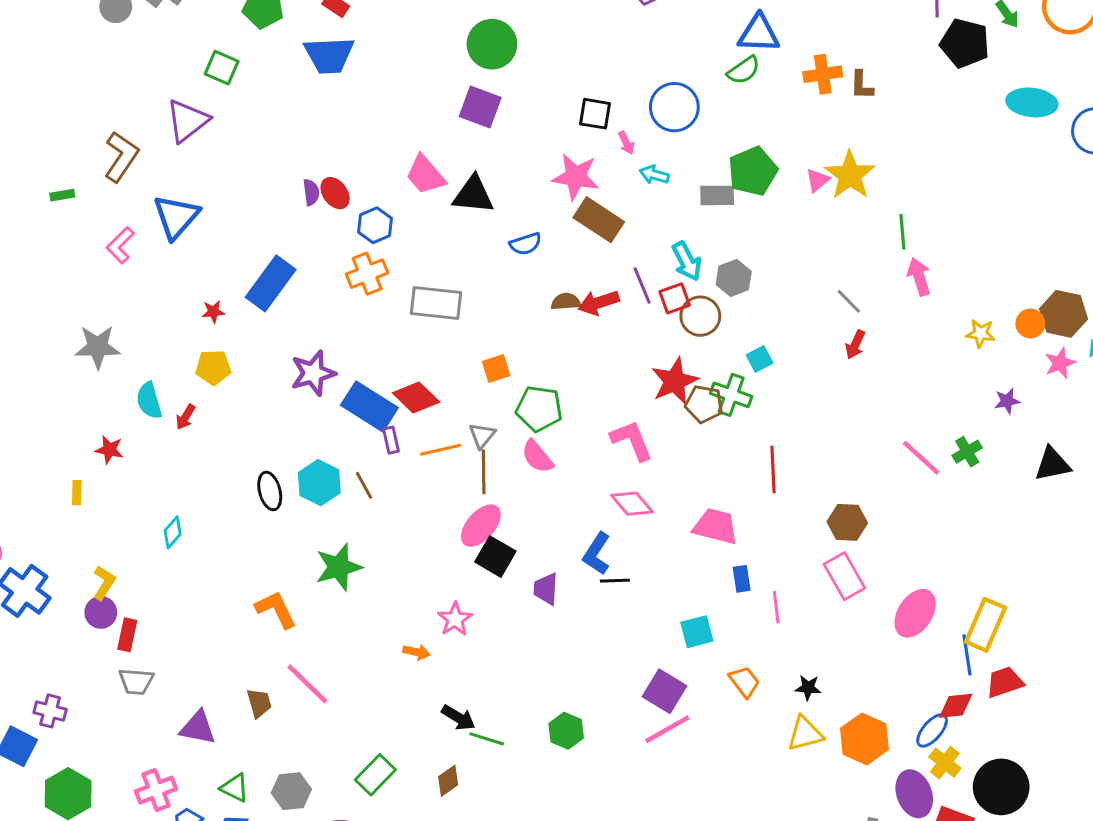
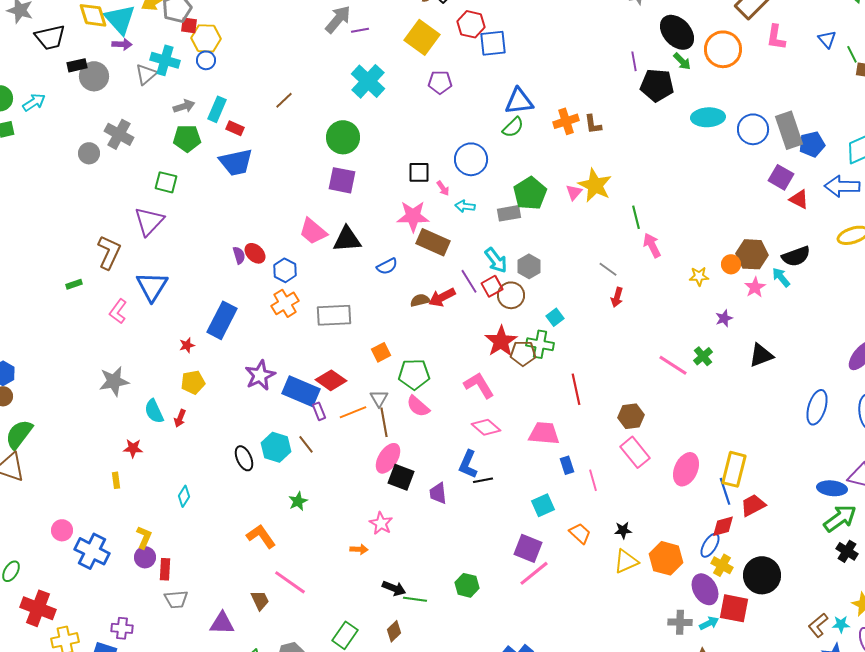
green star: (339, 567) -> (298, 501), size x0.6

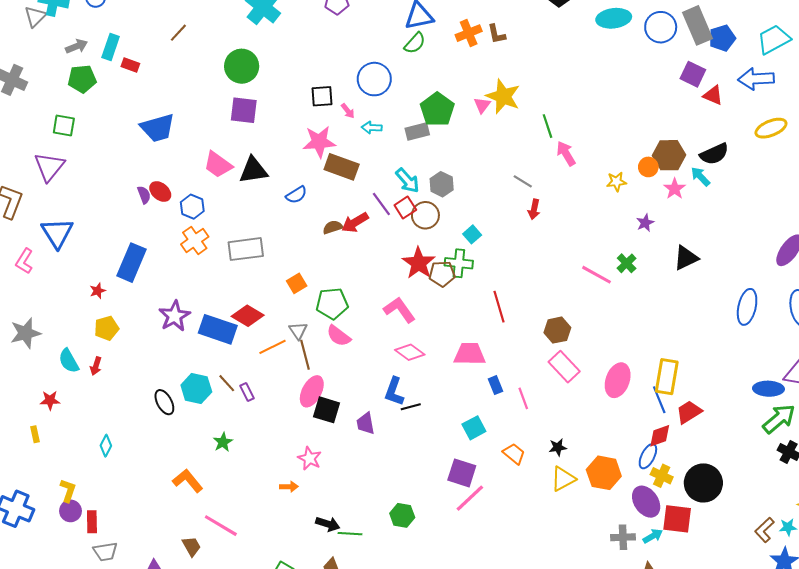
blue trapezoid: (236, 162) -> (158, 128), moved
purple rectangle: (319, 411) -> (247, 392), moved

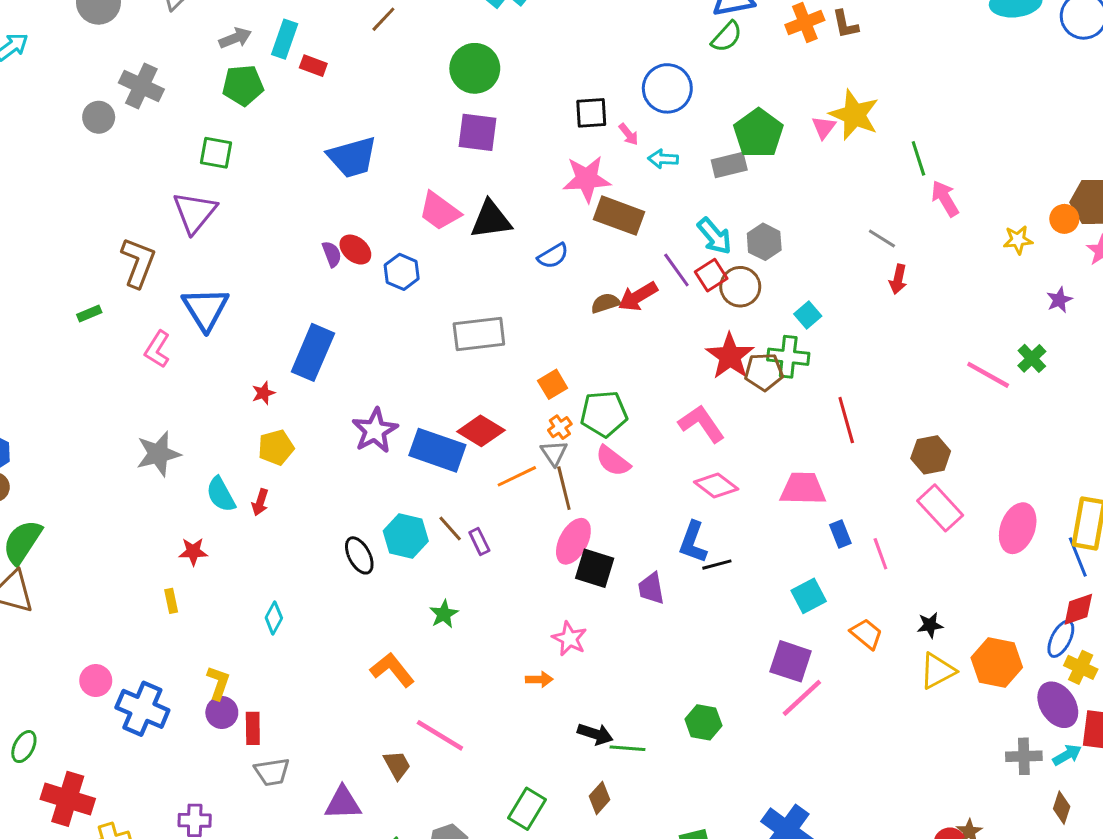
orange cross: (195, 240) -> (560, 427), moved, size x0.6

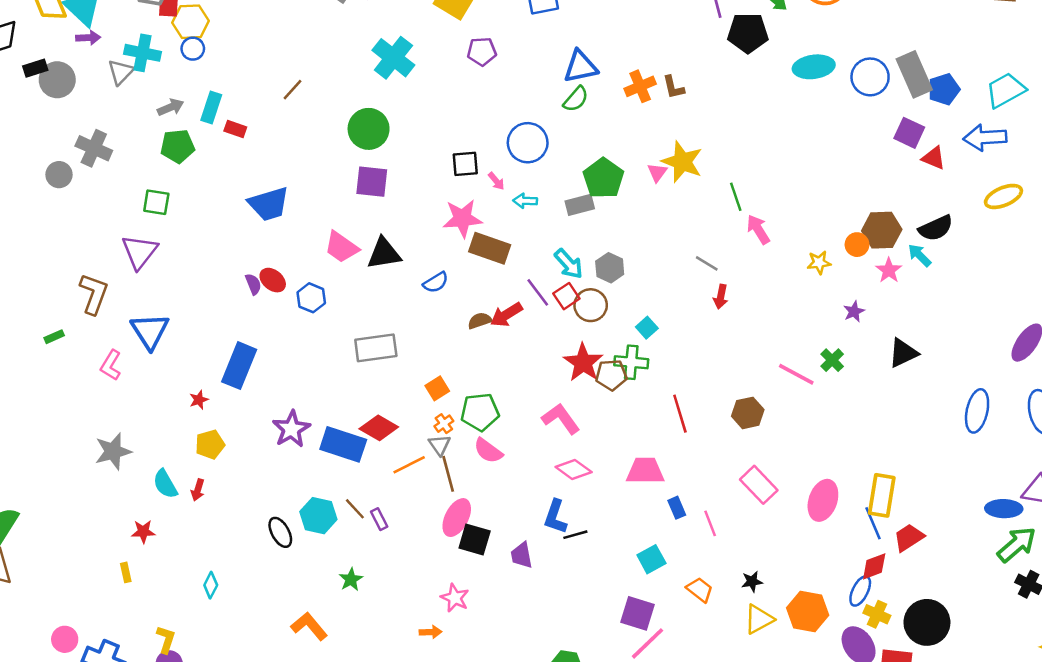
brown hexagon: (931, 455) -> (748, 413), moved

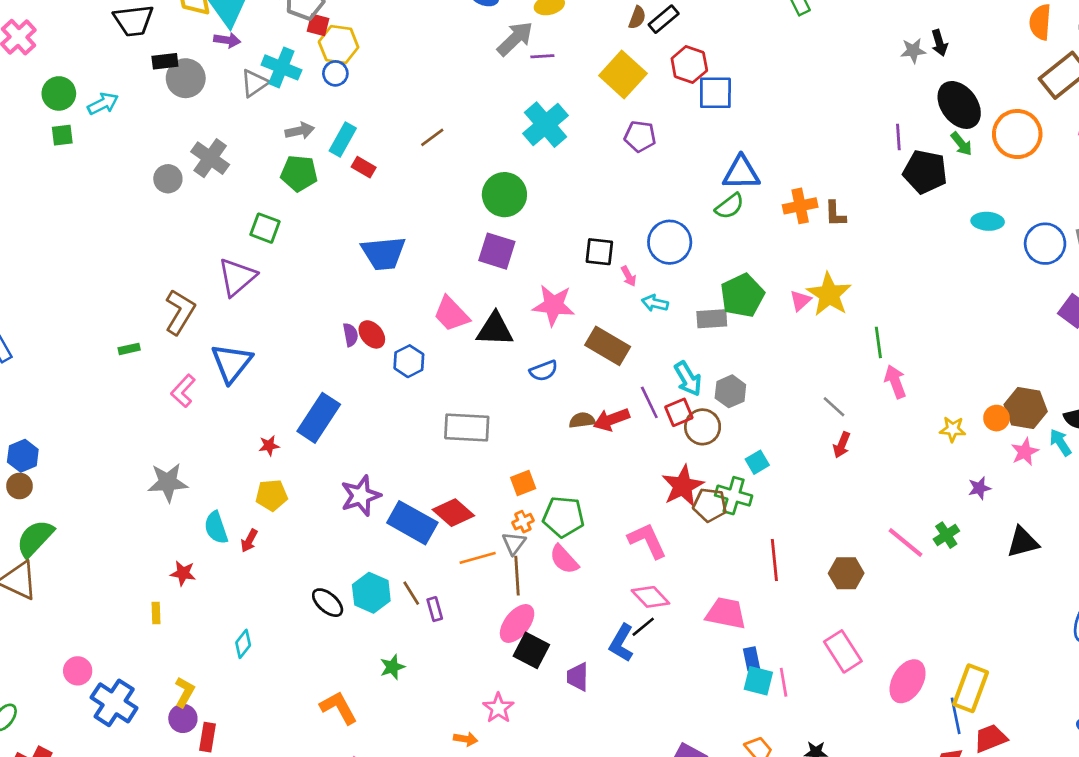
cyan ellipse: (814, 67) -> (988, 221), size x0.7
pink star: (462, 218) -> (554, 305), moved
black ellipse: (280, 532) -> (328, 603), turned -32
black line: (575, 535) -> (643, 627), moved, turned -35
cyan square: (651, 559) -> (758, 681), moved, turned 32

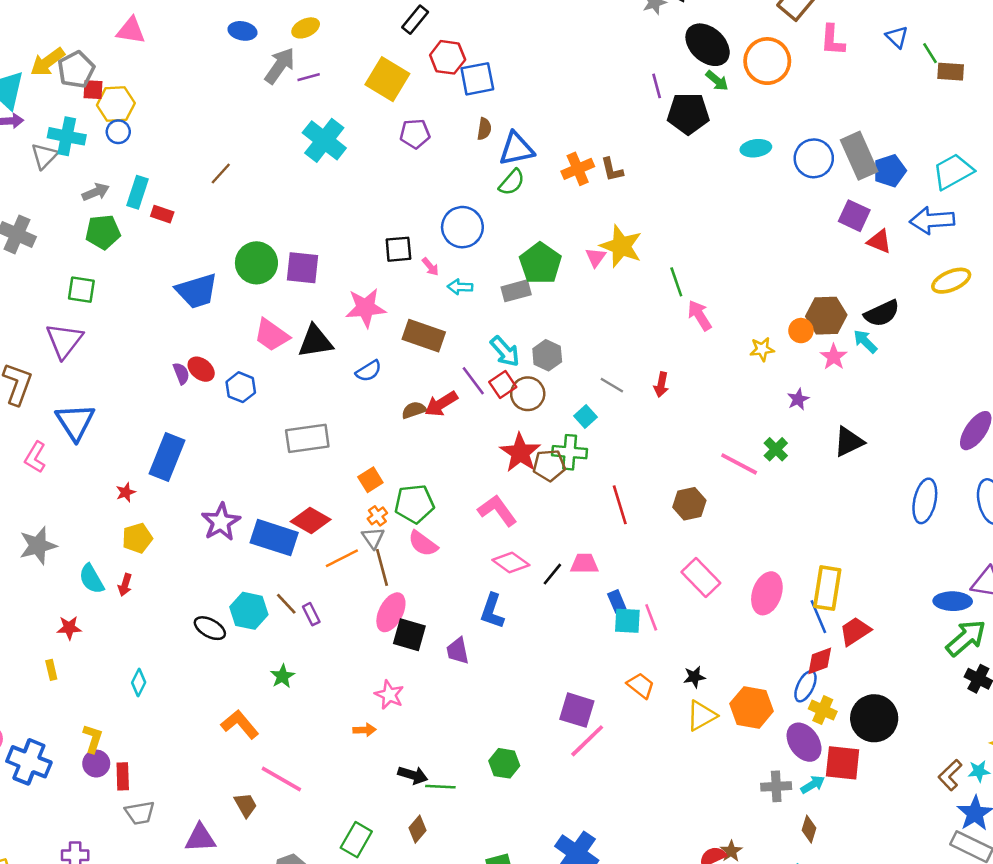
brown semicircle: (637, 17) -> (484, 129), moved
green circle: (504, 195) -> (256, 263), moved
gray line: (834, 407) -> (612, 385), moved
pink trapezoid: (726, 613) -> (584, 564), size x0.7
black line: (643, 627) -> (552, 574), moved

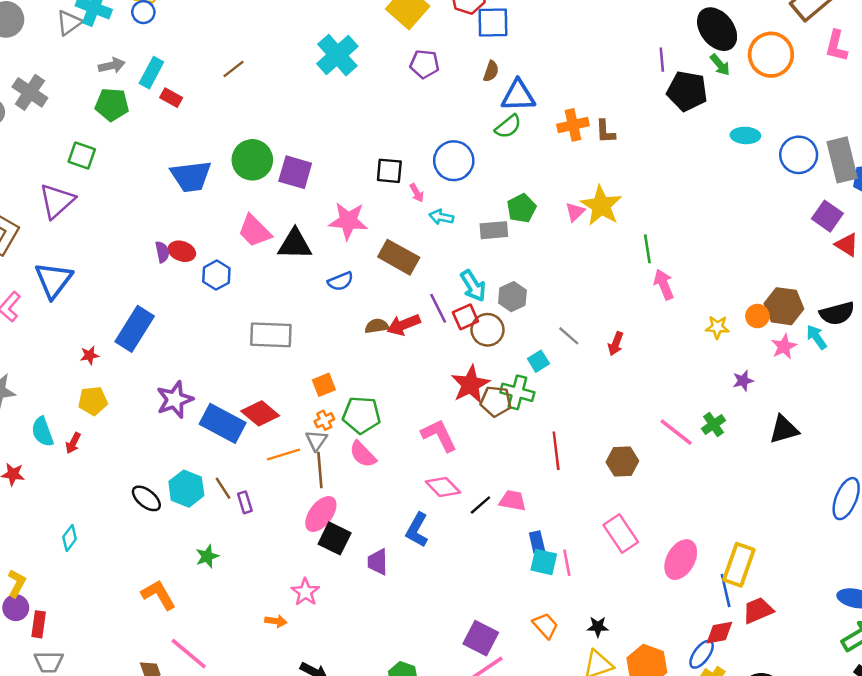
green pentagon: (540, 263) -> (522, 208), size x0.7
red ellipse: (201, 369) -> (182, 251), turned -30

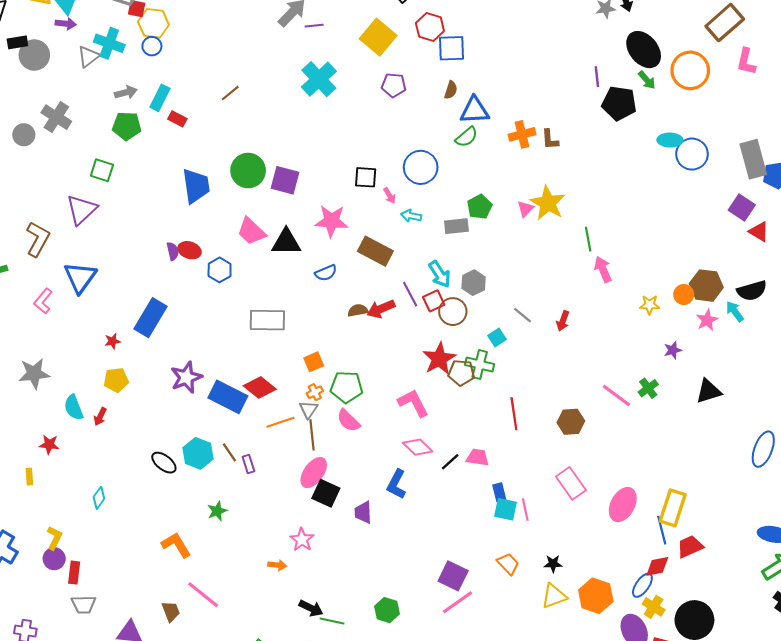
blue circle: (799, 155) -> (692, 154), moved
blue trapezoid: (191, 176) -> (196, 186), turned -90

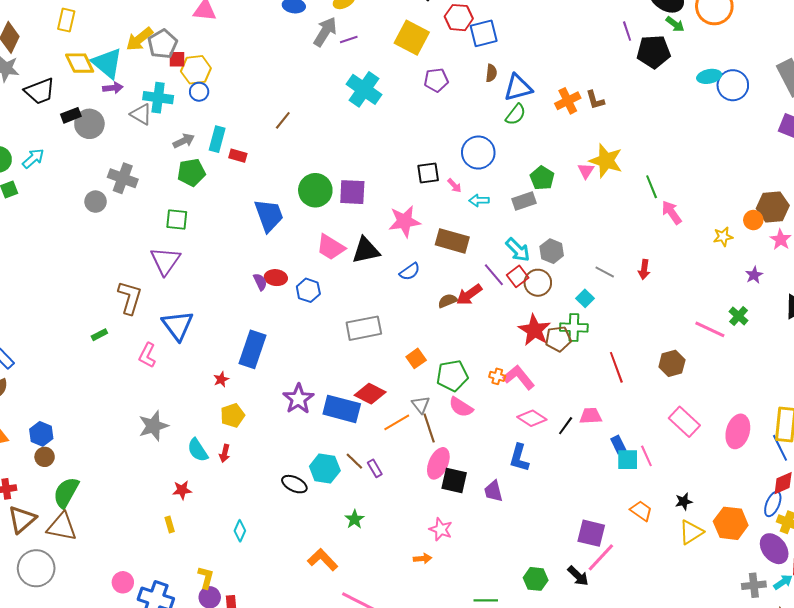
gray triangle: (89, 57) -> (141, 114), turned -40
orange cross: (315, 392) -> (497, 376), moved, turned -35
black arrow: (311, 608) -> (578, 576), moved, turned 30

